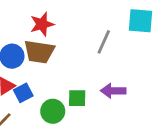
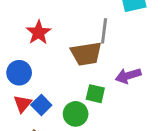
brown trapezoid: (39, 52) -> (86, 54), moved
green square: (77, 98) -> (95, 94), turned 30

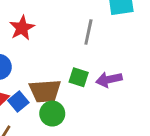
brown trapezoid: (86, 54) -> (45, 91), moved
green square: (95, 94) -> (79, 77), moved

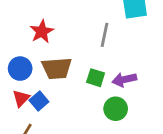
brown trapezoid: (45, 91) -> (57, 68), moved
green circle: (52, 114) -> (116, 109), moved

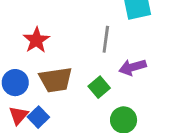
green square: (96, 78) -> (99, 87), turned 36
purple arrow: (124, 80) -> (133, 67), moved

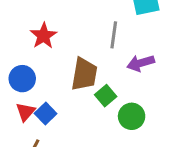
brown trapezoid: (56, 80) -> (84, 74), moved, turned -72
green square: (99, 87) -> (106, 96), moved

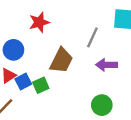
green square: (106, 96) -> (41, 85), moved
green circle: (132, 116) -> (102, 105), moved

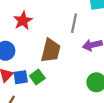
blue square: (23, 81) -> (21, 77), turned 32

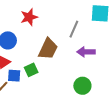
blue square: (21, 77) -> (14, 76), moved

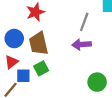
brown trapezoid: (48, 49) -> (39, 43), moved, turned 145
purple arrow: (86, 52) -> (82, 44), moved

